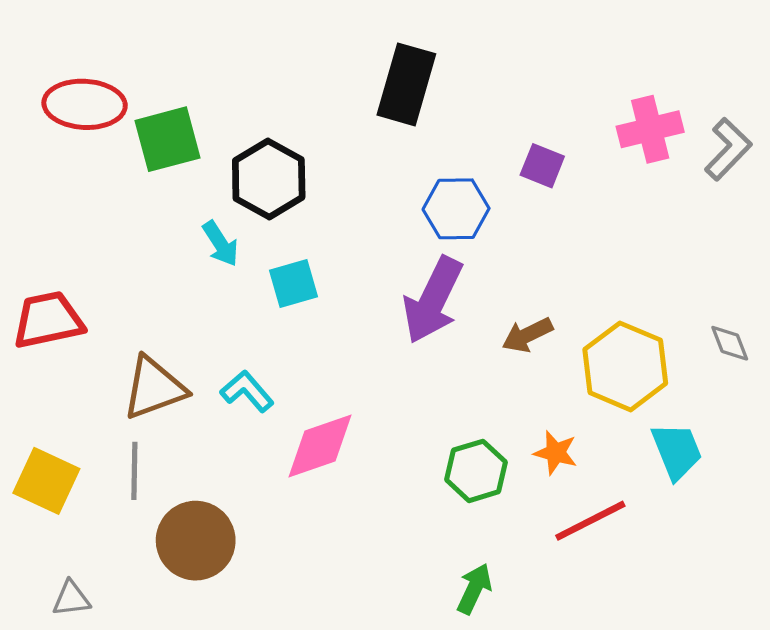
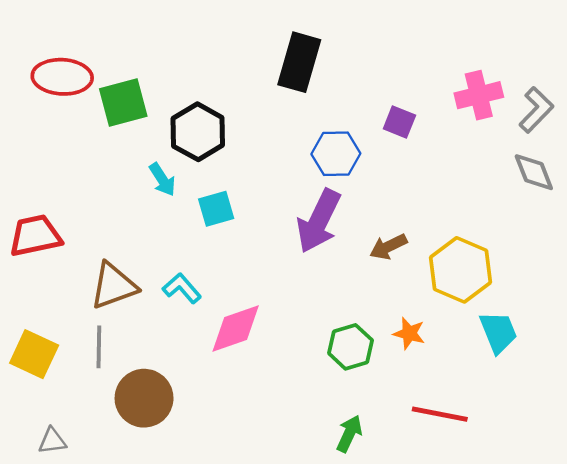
gray diamond: (730, 343) -> (534, 172), moved, size x1.4
red line: (590, 521) -> (440, 414), moved, turned 38

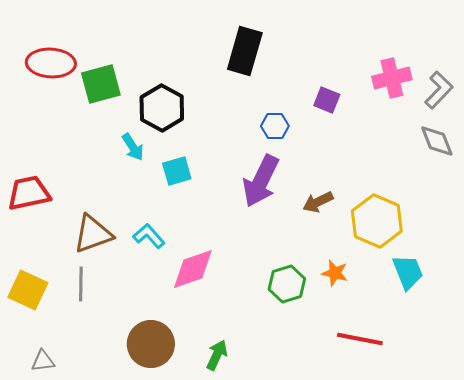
blue hexagon: (336, 154) -> (275, 126), size x0.7
brown circle: (144, 398) -> (151, 344), moved
green arrow: (349, 434) -> (217, 355), moved

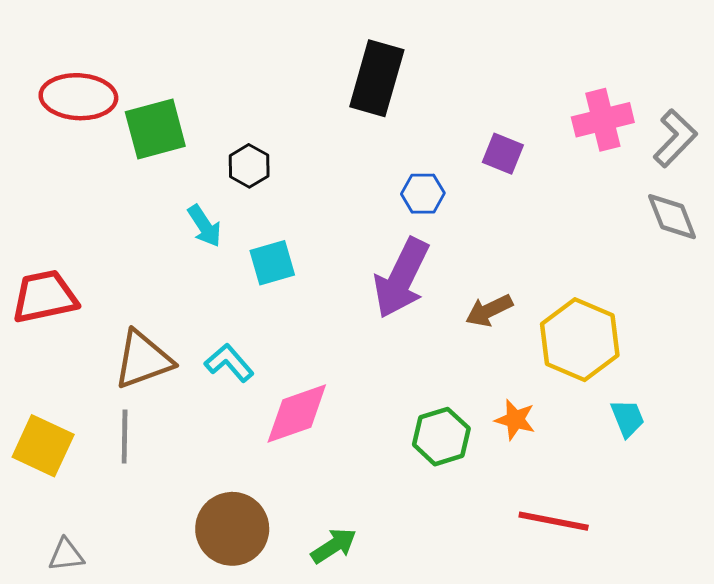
black hexagon: (162, 108) -> (249, 166), size x0.6
cyan trapezoid: (408, 272) -> (627, 418), size x0.7
green arrow: (217, 355) -> (334, 546), turned 32

